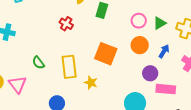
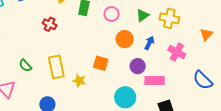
pink circle: (139, 21) -> (112, 14), moved
orange square: (106, 54) -> (101, 63), moved, size x0.7

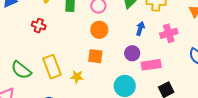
orange circle: (125, 39) -> (99, 30), moved
pink cross: (177, 52) -> (169, 33), turned -36
green semicircle: (25, 66) -> (21, 70), size x1.5

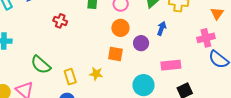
pink cross: (169, 33) -> (206, 38), moved
purple circle: (132, 53) -> (141, 43), moved
yellow rectangle: (52, 67) -> (70, 77), moved, size x0.7

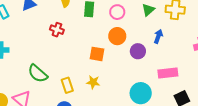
orange square: (115, 54) -> (97, 54), moved

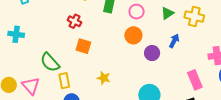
orange square: (97, 54) -> (83, 46), moved
pink rectangle: (168, 73) -> (195, 80), moved, turned 66
yellow rectangle: (67, 85) -> (64, 81), moved

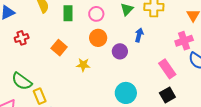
red cross: (74, 21) -> (22, 38), moved, turned -32
orange square: (83, 46) -> (59, 48), moved, turned 35
yellow star: (104, 78) -> (83, 65), moved

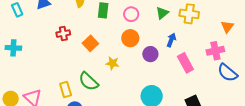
red cross: (22, 38) -> (63, 34), moved
pink rectangle: (167, 69) -> (185, 63), moved
green semicircle: (22, 81) -> (89, 81), moved

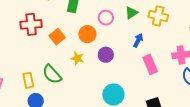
pink circle: (131, 14) -> (106, 18), moved
red cross: (63, 34) -> (31, 24), size x1.5
orange circle: (130, 38) -> (87, 34), moved
purple circle: (150, 54) -> (106, 55), moved

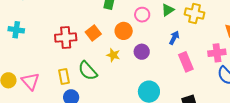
red cross: (31, 24) -> (66, 37), moved

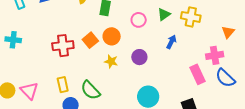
orange circle: (124, 31) -> (112, 36), moved
pink rectangle: (186, 62) -> (198, 74), moved
green semicircle: (88, 71) -> (90, 90), moved

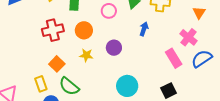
orange square: (90, 40) -> (57, 64), moved
red cross: (63, 46) -> (53, 30), moved
pink cross: (215, 55) -> (188, 37), turned -36
blue semicircle: (225, 78) -> (202, 59), turned 110

